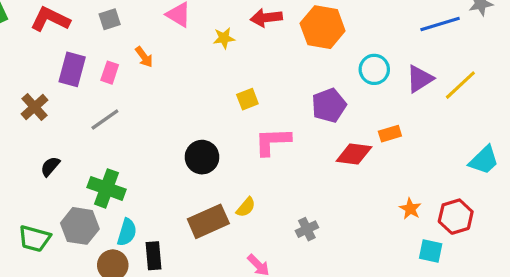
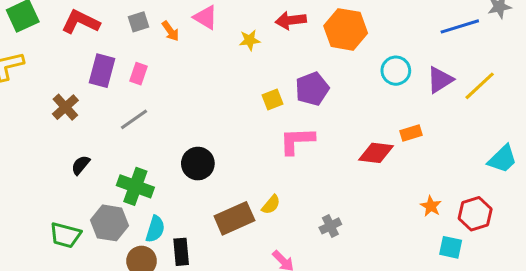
orange arrow: (144, 57) -> (170, 31), moved
purple pentagon: (329, 105) -> (312, 89), moved
black circle: (202, 157) -> (198, 164), moved

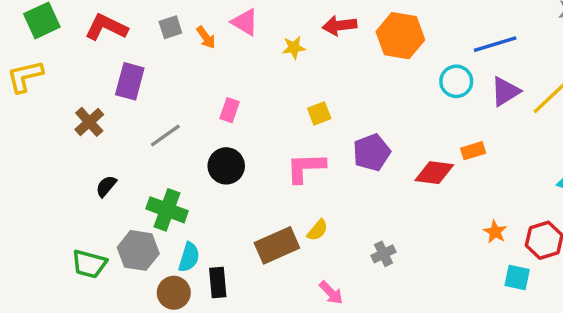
blue line: (460, 26) -> (495, 44), moved
pink rectangle: (138, 74) -> (230, 110), moved
purple pentagon: (312, 89) -> (372, 152), moved
pink L-shape: (297, 141) -> (306, 168), moved
black circle: (198, 164) -> (226, 166), moved

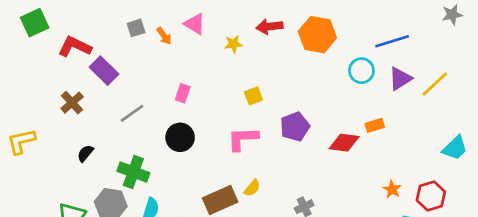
red L-shape: (106, 27) -> (75, 47), moved
yellow L-shape: (25, 76) -> (21, 141), moved
purple rectangle: (130, 81) -> (104, 71), turned -60

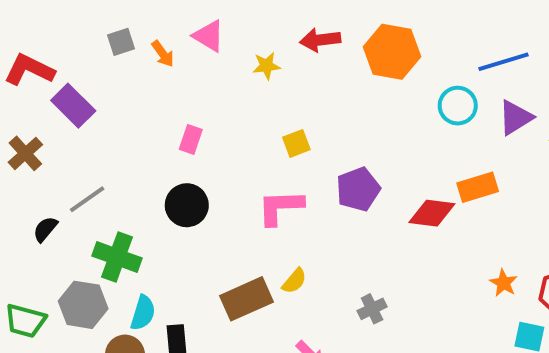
gray line: (132, 113) -> (87, 199), moved
orange rectangle: (375, 125) -> (478, 187), size x1.4

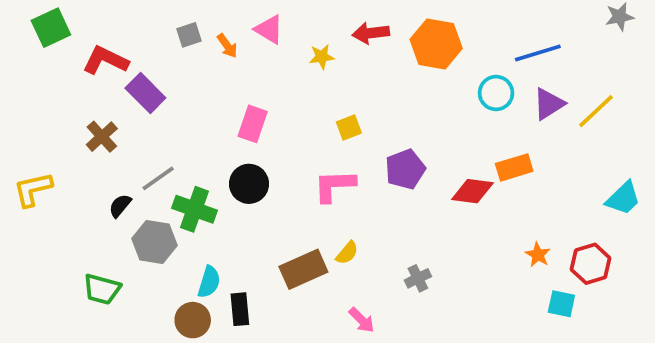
pink rectangle: (191, 139) -> (253, 124), size x1.4
green cross: (117, 257) -> (194, 209), moved
gray hexagon: (83, 305) -> (155, 242), moved

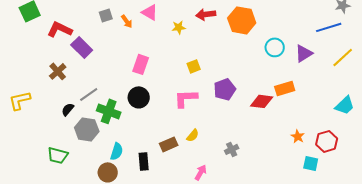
blue line: (538, 53) -> (329, 27), moved
yellow line: (596, 111) -> (343, 57), moved
brown rectangle: (303, 269) -> (169, 144), size x0.7
black rectangle: (240, 309) -> (144, 161), moved
pink arrow: (362, 320) -> (201, 172), turned -105

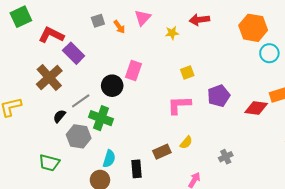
pink triangle: (150, 12) -> (143, 18), turned 42
orange hexagon: (242, 20) -> (253, 28), moved
brown cross: (58, 71) -> (49, 78), size x1.5
black circle: (139, 97) -> (112, 86), moved

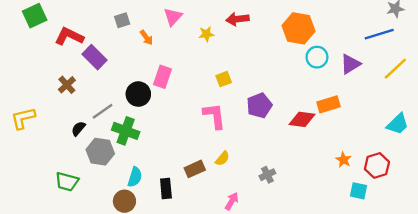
orange arrow: (119, 27) -> (146, 38), moved
brown cross: (49, 78) -> (67, 85), size x0.6
pink L-shape: (179, 105) -> (214, 116), turned 85

